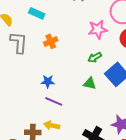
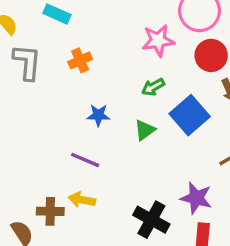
blue star: (48, 81) -> (98, 115), moved
green triangle: (90, 83) -> (145, 130), turned -48

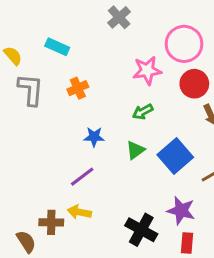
blue square: (190, 115) -> (175, 156), moved
purple line: (85, 160) -> (82, 177), turned -60

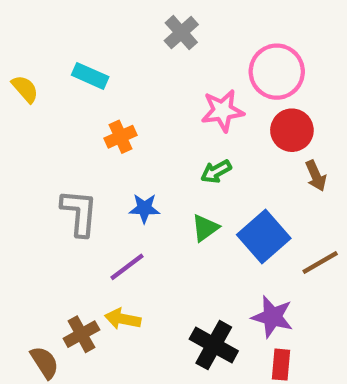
gray L-shape: (31, 90) -> (79, 213), moved
brown cross: (51, 222) -> (81, 334), turned -30

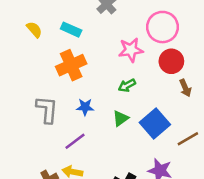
cyan rectangle: (90, 76) -> (71, 30), moved
yellow semicircle: (25, 89) -> (34, 30), moved
orange cross: (121, 137) -> (71, 65), size x1.6

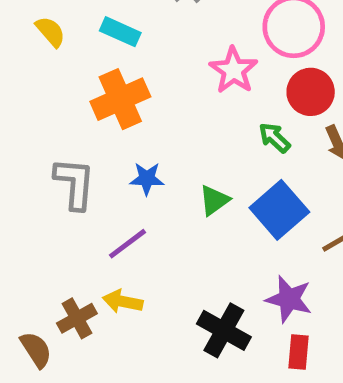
pink star: (131, 50) -> (234, 70), turned -30
green arrow: (127, 85) -> (274, 138), moved, turned 72

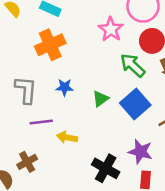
green arrow: (274, 138) -> (133, 65), size x1.5
purple line: (128, 244) -> (41, 122), moved, turned 30
yellow arrow: (123, 301) -> (67, 137), moved

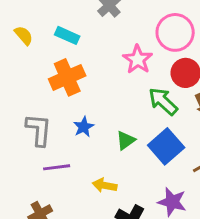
blue star: (64, 87) -> (84, 127), turned -30
yellow arrow: (67, 137) -> (105, 185), moved

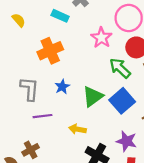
cyan rectangle: (67, 35) -> (60, 16), moved
green triangle: (126, 140) -> (93, 96), size x1.5

